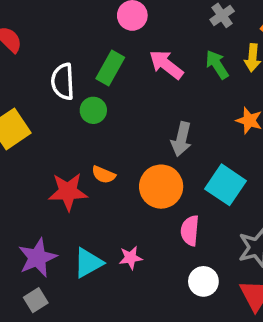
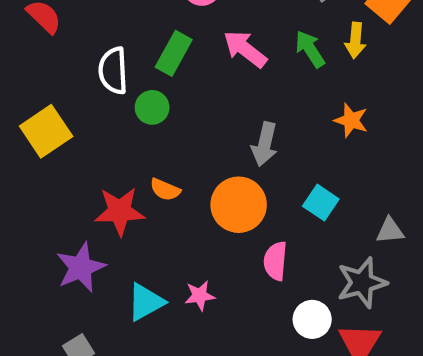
cyan square: (225, 185) -> (321, 203), size x0.7
purple star: (37, 258) -> (81, 267), moved
white circle: (203, 281) -> (312, 319), moved

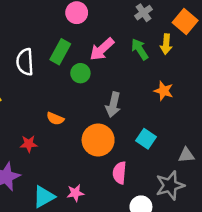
pink arrow: (245, 49) -> (102, 49), turned -80
green circle: (152, 107) -> (80, 73), moved
orange semicircle: (165, 190) -> (55, 119), moved
red star: (120, 211) -> (29, 144), size x0.6

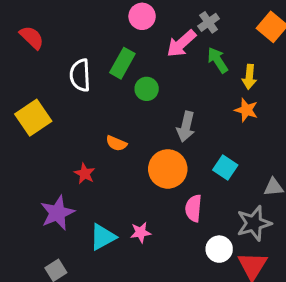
gray cross: (143, 13) -> (209, 22), moved
yellow arrow: (166, 44) -> (249, 77), moved
pink arrow: (102, 49) -> (181, 44), moved
red star: (29, 144) -> (85, 174), turned 30

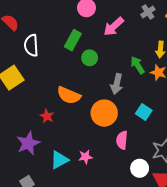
gray cross: (209, 22) -> (148, 12), moved
green arrow: (218, 60) -> (138, 65), moved
white semicircle: (80, 75) -> (31, 45), moved
orange semicircle: (116, 143) -> (69, 95), size x1.6

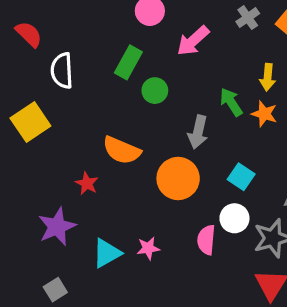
pink semicircle: (122, 140) -> (206, 240), moved
white circle: (140, 168) -> (234, 218), moved

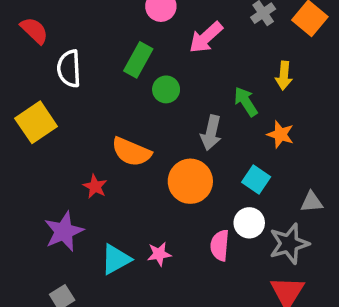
orange star: (264, 114) -> (280, 134), moved

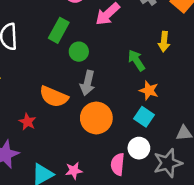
gray arrow: (211, 133) -> (88, 83), moved
orange star: (280, 134) -> (149, 90), moved

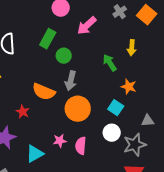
orange star: (149, 90) -> (129, 87), moved
pink semicircle: (118, 164) -> (81, 146), moved
pink star: (74, 171) -> (60, 141), moved

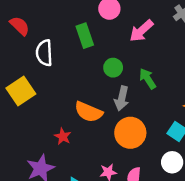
green rectangle: (48, 39) -> (85, 36), moved, turned -48
green arrow: (110, 63) -> (148, 79), moved

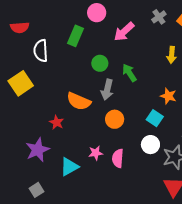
red semicircle: (20, 26) -> (20, 27), turned 132
green rectangle: (85, 36) -> (76, 36), turned 42
orange circle: (130, 133) -> (115, 119), size x0.7

